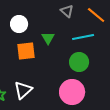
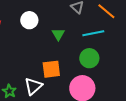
orange square: (26, 51) -> (51, 69), moved

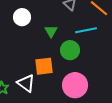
green circle: (89, 58) -> (70, 50), moved
white triangle: (33, 86) -> (26, 83), turned -42

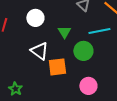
white triangle: (26, 83) -> (39, 51), moved
pink circle: (75, 85) -> (88, 86), size x0.7

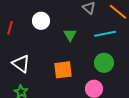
white triangle: (39, 51) -> (21, 64), moved
green circle: (83, 51) -> (104, 63), moved

